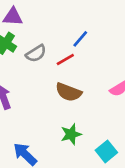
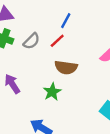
green star: (71, 134) -> (52, 92), moved

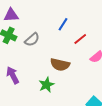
red line: (57, 41) -> (80, 39), moved

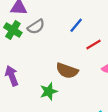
gray semicircle: (32, 40) -> (36, 27), moved

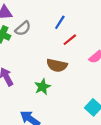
red line: (94, 45) -> (70, 40), moved

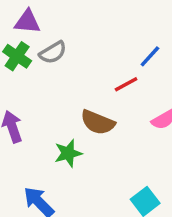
blue line: (60, 22) -> (150, 56), moved

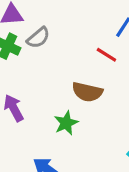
red line: (126, 84) -> (106, 55), turned 70

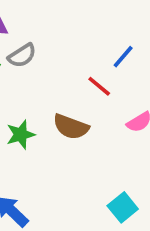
green star: (66, 123) -> (21, 135), moved

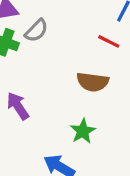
green star: (21, 135) -> (83, 131), moved

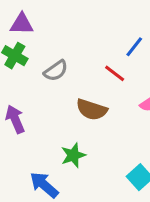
gray semicircle: (36, 31) -> (56, 71), moved

